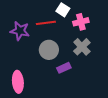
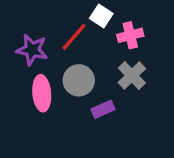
red line: (46, 23) -> (74, 37), turned -42
pink ellipse: (18, 82) -> (42, 93), moved

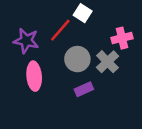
pink cross: (130, 35) -> (122, 38), moved
gray circle: (79, 80) -> (77, 59), moved

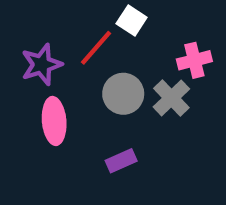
purple star: (26, 41) -> (42, 64), turned -30
purple rectangle: (84, 89) -> (121, 161), moved

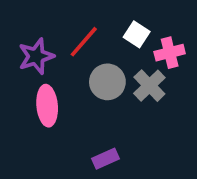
white square: (132, 20) -> (137, 34), moved
purple rectangle: (121, 161) -> (106, 159), moved

